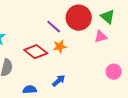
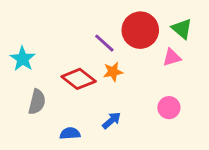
pink circle: (114, 72) -> (169, 108), moved

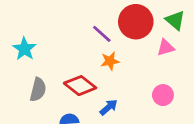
red diamond: (79, 79) -> (80, 86), moved

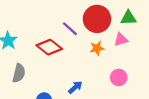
green triangle: (175, 20) -> (128, 18), turned -42
orange star: (110, 61) -> (97, 48), moved
red diamond: (80, 86) -> (49, 47), moved

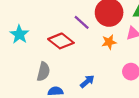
gray semicircle: (19, 73) -> (43, 72), moved

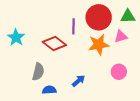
purple line: (82, 22) -> (73, 26), turned 49
orange star: (109, 42) -> (99, 45), size x1.5

